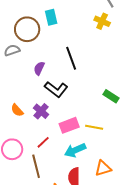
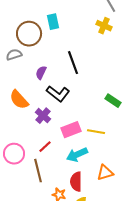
orange semicircle: (17, 110) -> (19, 100), moved, size x1.5

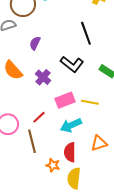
black line: (73, 63) -> (86, 33), moved
black L-shape: (58, 94) -> (72, 64), moved
purple cross: (43, 116) -> (43, 77), moved

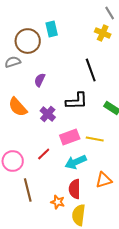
black L-shape: (72, 64) -> (77, 101), turned -40
brown line: (32, 141) -> (28, 190), moved

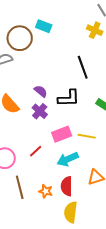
cyan rectangle: (52, 29) -> (44, 26), turned -56
purple semicircle: (40, 80) -> (41, 91), moved, turned 104
orange star: (58, 202) -> (46, 191), moved

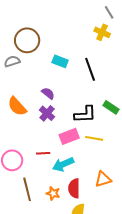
cyan rectangle: (44, 26) -> (60, 61), moved
black L-shape: (69, 98) -> (85, 114), moved
red line: (36, 151) -> (43, 153), turned 40
cyan arrow: (68, 159) -> (63, 164), moved

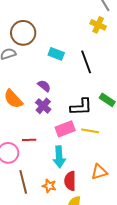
red line: (43, 153) -> (29, 140), moved
cyan arrow: (63, 164) -> (59, 157), turned -70

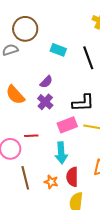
purple semicircle: (44, 86) -> (46, 82), turned 96

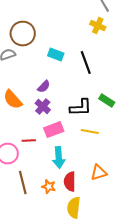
pink rectangle: (67, 125) -> (54, 130), moved

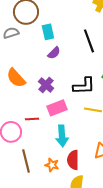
cyan rectangle: (56, 55) -> (48, 32), moved, turned 56
purple semicircle: (44, 87) -> (54, 53), moved

